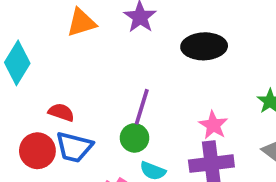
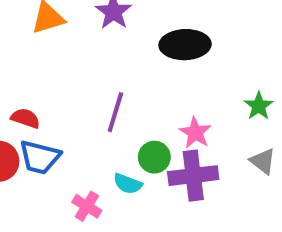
green circle: (135, 138) -> (154, 157), moved

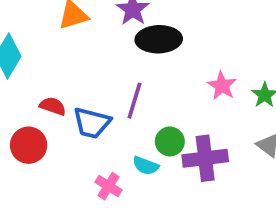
black ellipse: (185, 45) -> (159, 39), moved
pink star: (195, 133) -> (222, 86), moved
blue trapezoid: (40, 157) -> (92, 123), moved

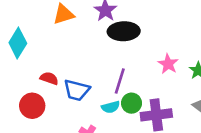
purple line: (135, 101) -> (120, 81), moved
cyan semicircle: (146, 166) -> (111, 107), moved, turned -36

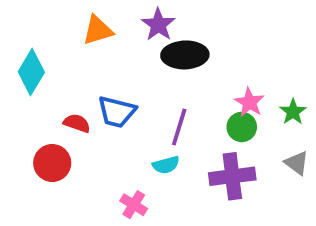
blue trapezoid: (77, 90) -> (117, 112), moved
green circle: (132, 103) -> (242, 127), moved

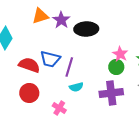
purple star: (158, 25) -> (61, 20), moved
red semicircle: (77, 123) -> (29, 65), size x1.5
purple line: (179, 127) -> (69, 67), moved
red circle: (52, 163) -> (29, 93), moved

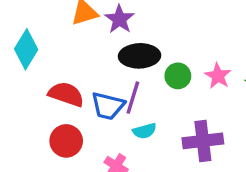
black ellipse: (86, 29) -> (140, 56), moved
blue trapezoid: (50, 59) -> (108, 106), moved
green circle: (116, 67) -> (178, 76), moved

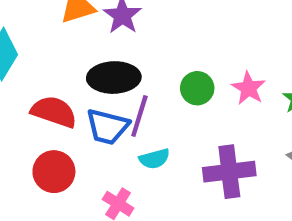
black ellipse: (140, 56) -> (114, 78), moved

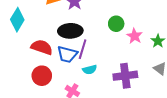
green circle: (197, 88) -> (116, 24), moved

